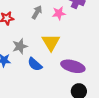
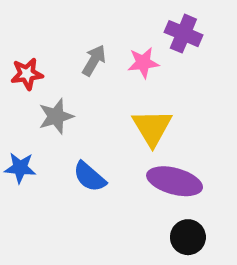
yellow triangle: (51, 42) -> (152, 128), moved
gray star: (20, 46) -> (56, 116), moved

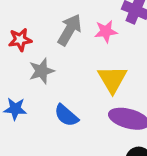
gray arrow: (94, 60) -> (70, 30), size x1.4

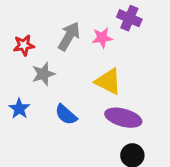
yellow triangle: (112, 79) -> (108, 81), turned -32
blue star: (15, 109) -> (19, 109), turned 30

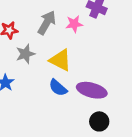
yellow triangle: (108, 81) -> (60, 60), moved
blue semicircle: (66, 115) -> (58, 88), moved

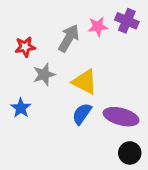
pink star: (74, 24) -> (98, 27), moved
blue semicircle: (58, 88) -> (82, 114), turned 84

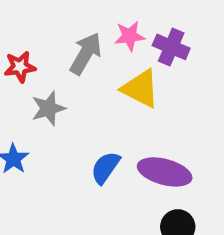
purple cross: (127, 21) -> (171, 47), moved
yellow triangle: (85, 82) -> (140, 89), moved

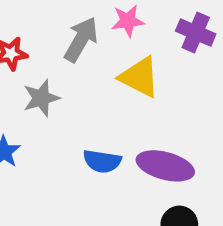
purple cross: (171, 47) -> (196, 33), moved
blue semicircle: (105, 168) -> (102, 161), turned -116

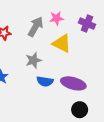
gray star: (41, 98) -> (33, 60), moved

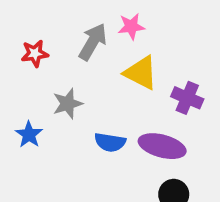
purple cross: (87, 24) -> (187, 98), moved
gray star: (33, 60) -> (68, 104), moved

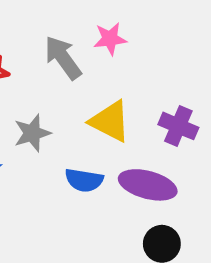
gray arrow: (93, 42) -> (63, 58), turned -66
yellow triangle: (141, 73) -> (110, 121), moved

